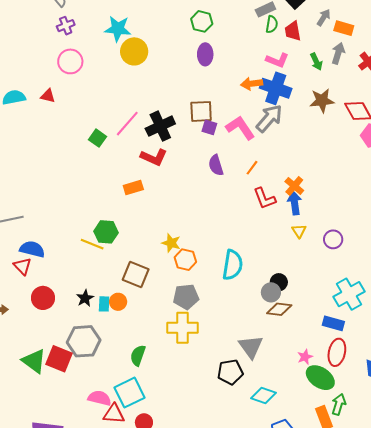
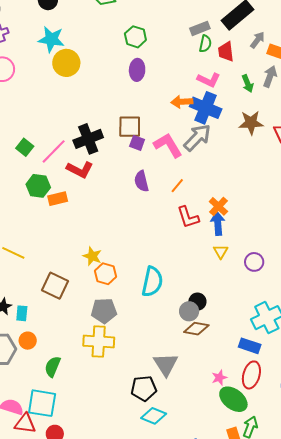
pink line: (127, 124) -> (54, 151), moved
green hexagon: (106, 232) -> (38, 186), moved
orange circle: (118, 302) -> (28, 341), moved
cyan square: (129, 393) -> (42, 403), turned 32
cyan diamond: (264, 395) -> (154, 416), moved

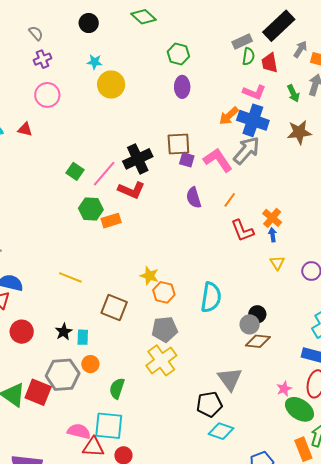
cyan star: (51, 39) -> (95, 62), size x0.6
orange arrow: (182, 102) -> (229, 116), turned -35
blue arrow: (218, 223) -> (273, 235), size x0.6
yellow cross: (99, 342) -> (161, 360), turned -36

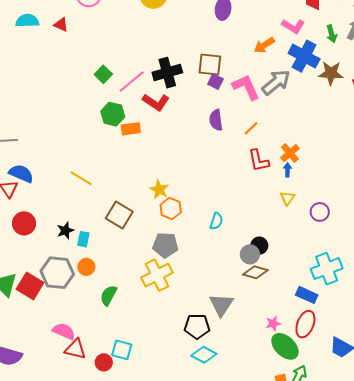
blue cross: (253, 120) -> (304, 56), moved
cyan semicircle: (211, 297) -> (216, 221), size x0.6
cyan square: (109, 426) -> (122, 350), moved, size x0.7

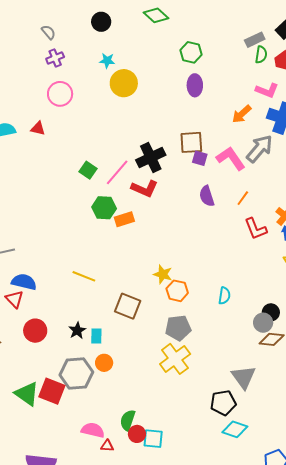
green semicircle: (108, 295) -> (128, 420), moved
red triangle: (75, 349) -> (107, 446), size x0.6
red circle: (104, 362) -> (137, 434), moved

